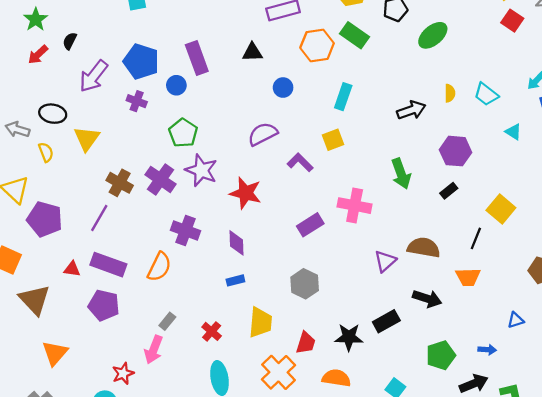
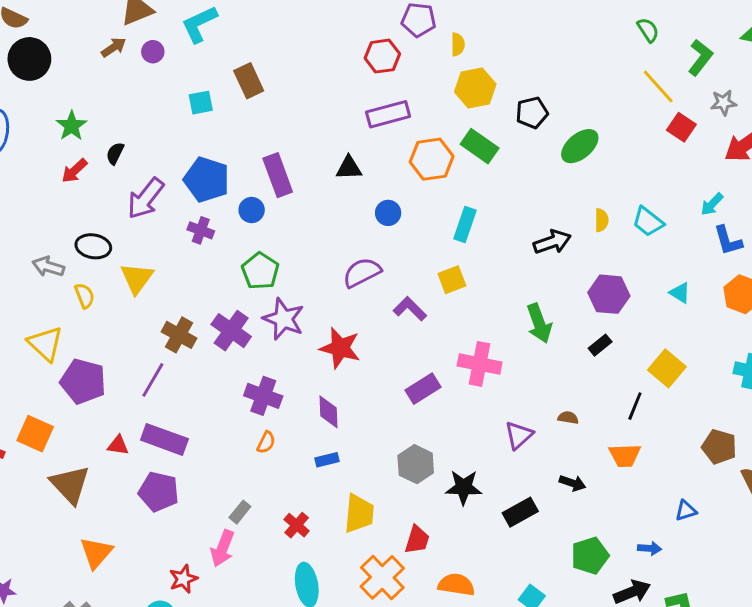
cyan triangle: (513, 132) -> (680, 293), moved
brown semicircle: (424, 248) -> (568, 418), size x0.5
orange semicircle: (159, 267) -> (266, 442), moved, size x0.6
black arrow: (427, 299) -> (573, 483), size x0.7
black star: (349, 337) -> (464, 487), moved

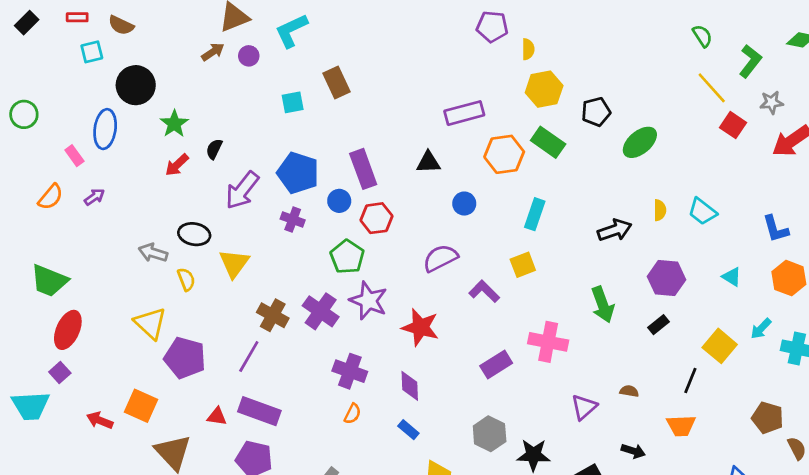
red hexagon: (382, 56) -> (376, 218), moved
black circle: (29, 59) -> (136, 85), moved
cyan arrow: (712, 204) -> (761, 329), moved
blue rectangle: (327, 460) -> (408, 430), turned 54

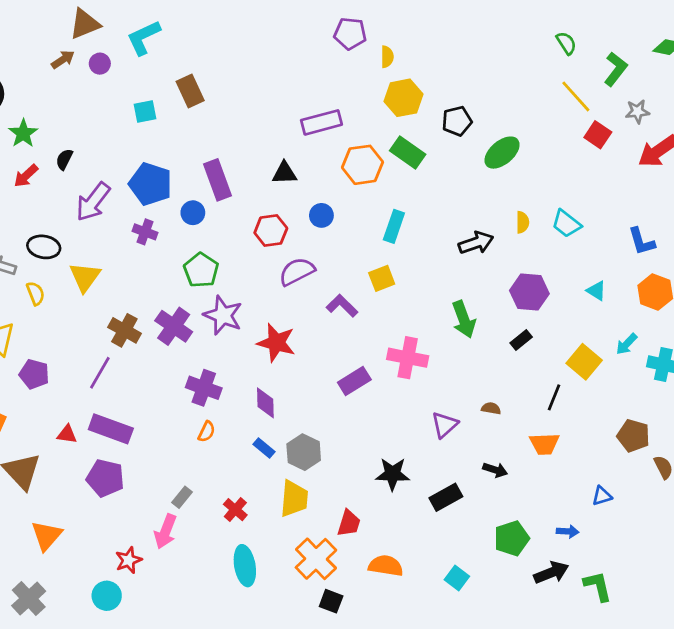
red hexagon: (376, 218) -> (271, 230), moved
purple pentagon: (185, 358) -> (34, 374), size x0.7
gray hexagon: (490, 434) -> (304, 452), moved

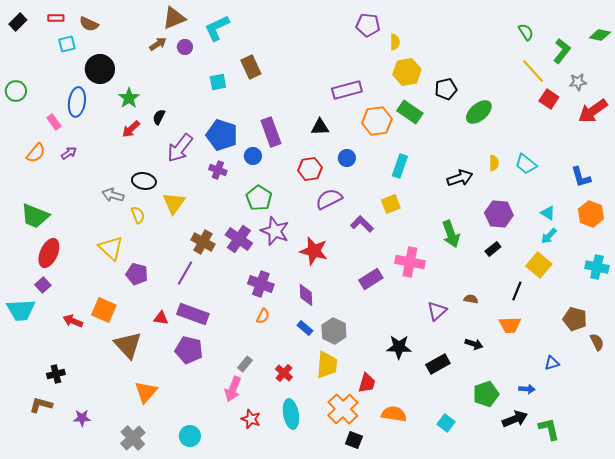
cyan arrow: (627, 344) -> (549, 236), moved
red star: (129, 560) -> (251, 419), moved, turned -30

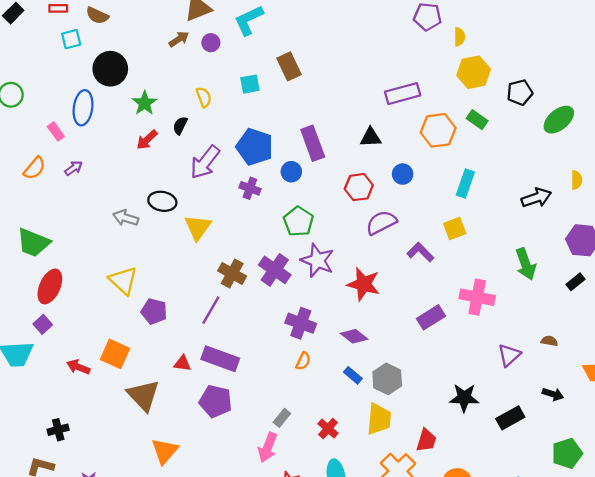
green rectangle: (410, 112) -> (477, 120), size x0.7
yellow semicircle: (138, 215) -> (204, 97), moved
purple diamond: (306, 295) -> (354, 336), turned -50

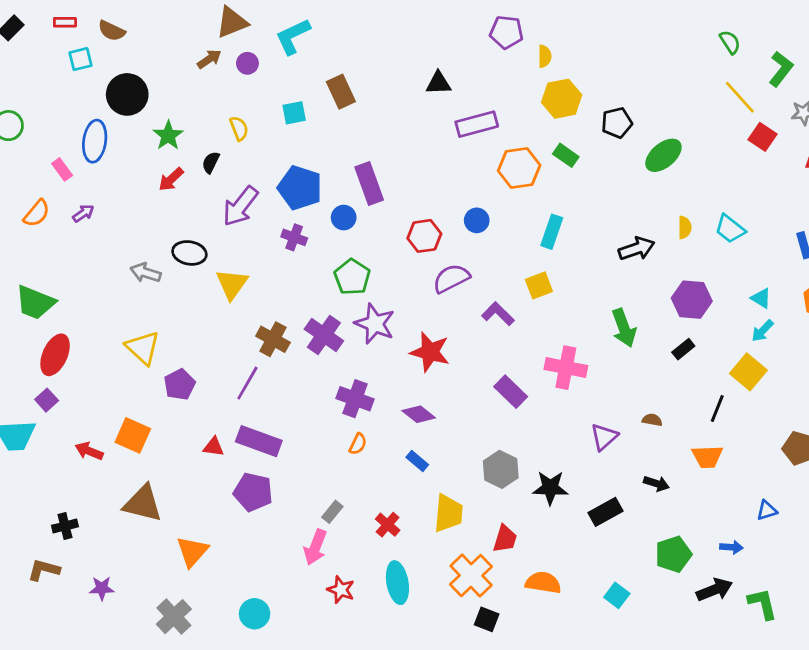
black triangle: (371, 137) -> (438, 83), moved
purple pentagon: (154, 311) -> (180, 385), turned 30
purple rectangle: (431, 317) -> (511, 392), turned 76
gray hexagon: (387, 379) -> (501, 469), moved
brown triangle: (143, 395) -> (143, 503), moved, turned -33

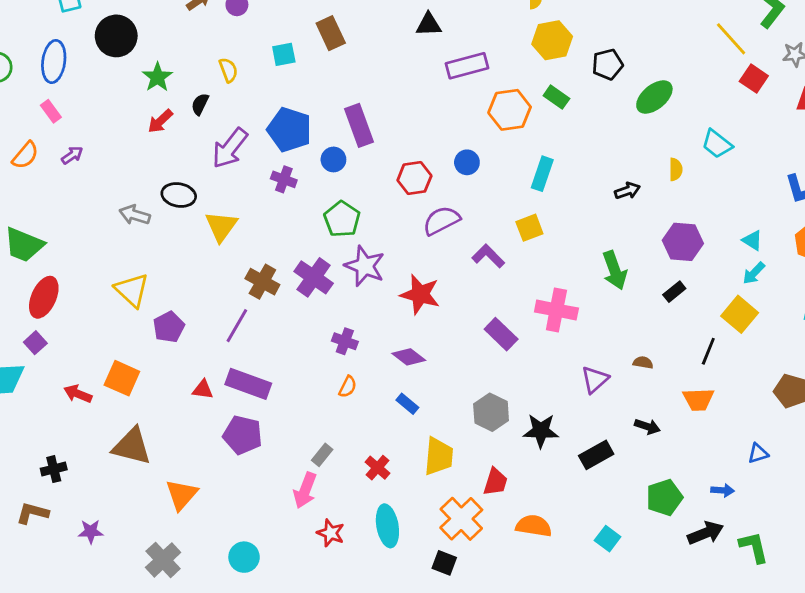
blue ellipse: (95, 141) -> (54, 62), moved
cyan trapezoid: (730, 229) -> (717, 144), moved
black arrow: (637, 249) -> (627, 191), size x0.7
purple cross: (355, 399) -> (345, 341), size x0.7
black square: (487, 619) -> (444, 563), moved

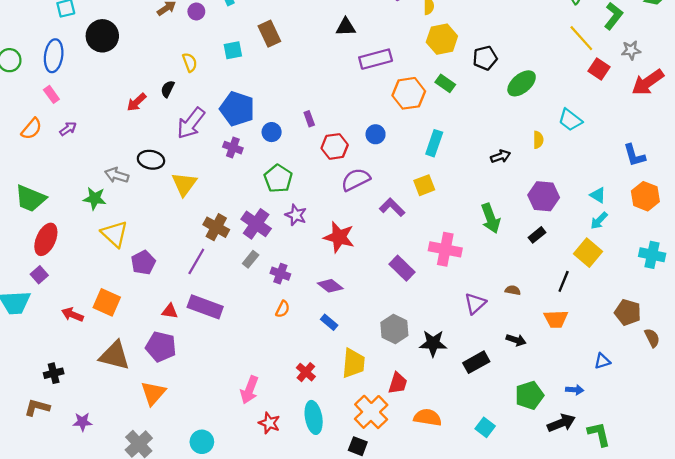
green star: (157, 77) -> (95, 198), moved, turned -30
purple rectangle: (359, 125) -> (309, 119), moved, size x0.5
purple star: (365, 266) -> (296, 215), size x0.7
purple pentagon: (243, 435) -> (161, 347), moved
gray rectangle: (322, 455) -> (251, 259), moved

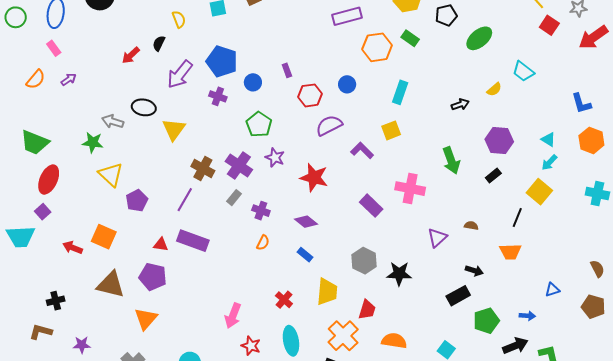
yellow semicircle: (538, 140) -> (494, 89), turned 49
brown pentagon: (628, 312) -> (593, 307), moved
black rectangle: (476, 362) -> (458, 296), moved

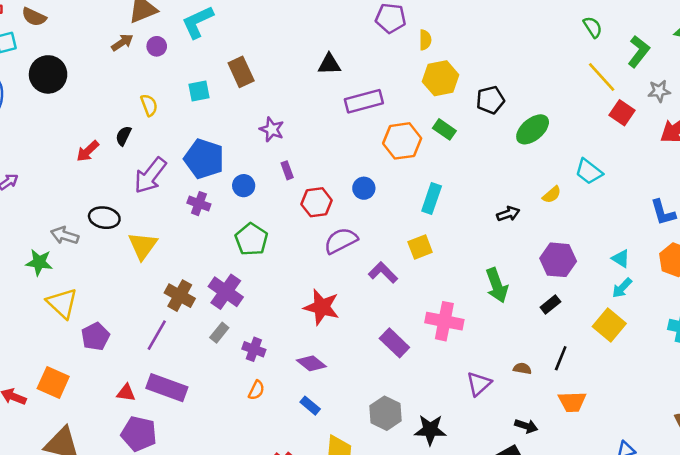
purple star: (275, 157) -> (272, 129), moved
black line: (517, 218) -> (561, 358), moved
purple pentagon: (153, 277) -> (139, 434), moved

